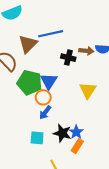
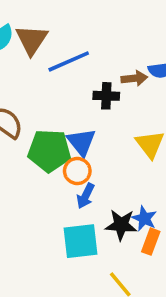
brown triangle: (28, 44) -> (32, 40), moved
cyan square: (37, 138) -> (80, 241), size x1.5

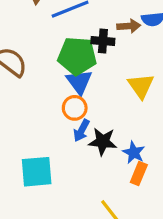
green pentagon: (49, 151) -> (77, 56), moved
black star: (121, 225) -> (103, 142), moved
cyan square: (80, 241) -> (37, 172), moved

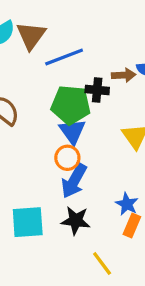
blue arrow: (81, 131) -> (74, 181), size x1.5
black star: (103, 142) -> (76, 221), moved

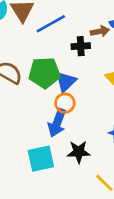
green pentagon: (71, 105) -> (45, 73), moved
blue triangle: (72, 131) -> (66, 82), turned 30
blue arrow: (74, 181) -> (57, 123), moved

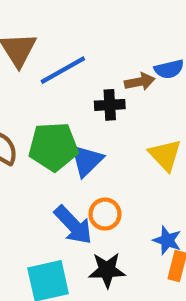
orange circle: (65, 103) -> (105, 214), moved
blue arrow: (57, 123) -> (73, 225), turned -64

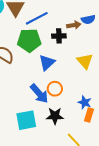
green pentagon: (53, 147) -> (29, 40), moved

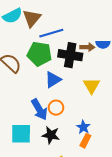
black cross: (59, 36) -> (70, 55), size x1.6

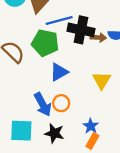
black cross: (70, 55) -> (81, 30), moved

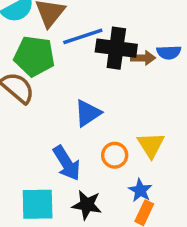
green pentagon: (45, 43) -> (34, 56), moved
yellow triangle: (102, 80) -> (151, 145), moved
orange circle: (61, 103) -> (115, 155), moved

